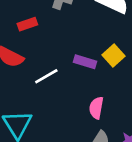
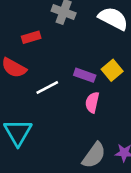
pink semicircle: (96, 108) -> (92, 102), moved

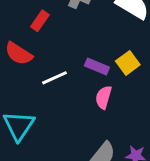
red rectangle: (31, 37) -> (40, 21), turned -42

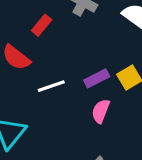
purple rectangle: (97, 67) -> (97, 78), turned -55

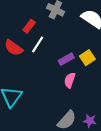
white line: (51, 86) -> (38, 44), moved, turned -36

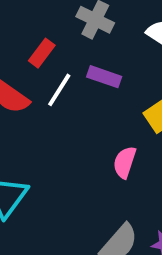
purple rectangle: (66, 59) -> (104, 77), moved, turned 49

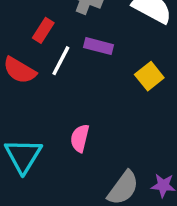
pink semicircle: (125, 162) -> (80, 138), moved

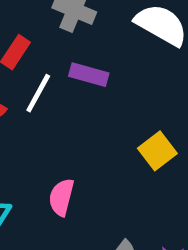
yellow square: (149, 76) -> (157, 151), moved

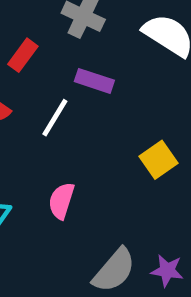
white line: (38, 93) -> (55, 118), moved

